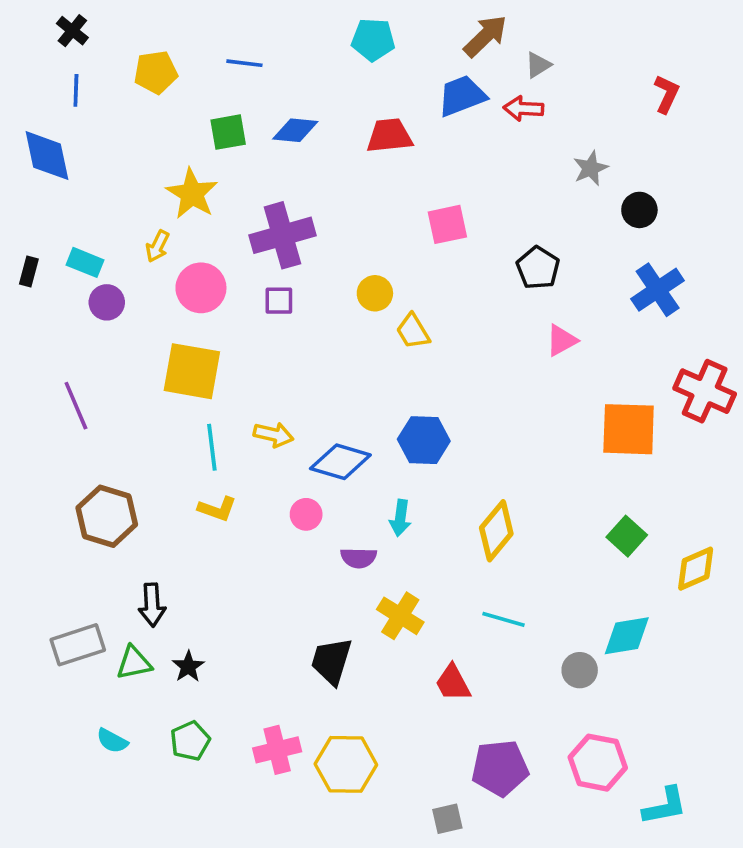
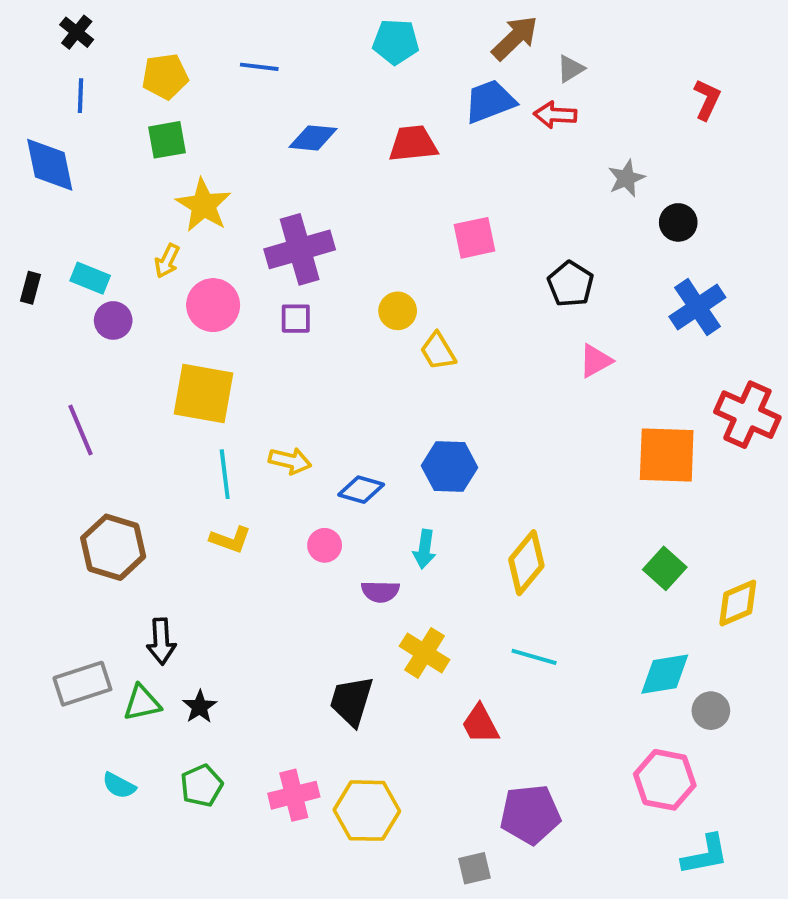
green square: (228, 132) -> (167, 140), moved
blue diamond: (340, 462) -> (361, 490), size x0.7
gray circle: (580, 670) -> (711, 711), moved
pink hexagon: (598, 763) -> (665, 780), moved

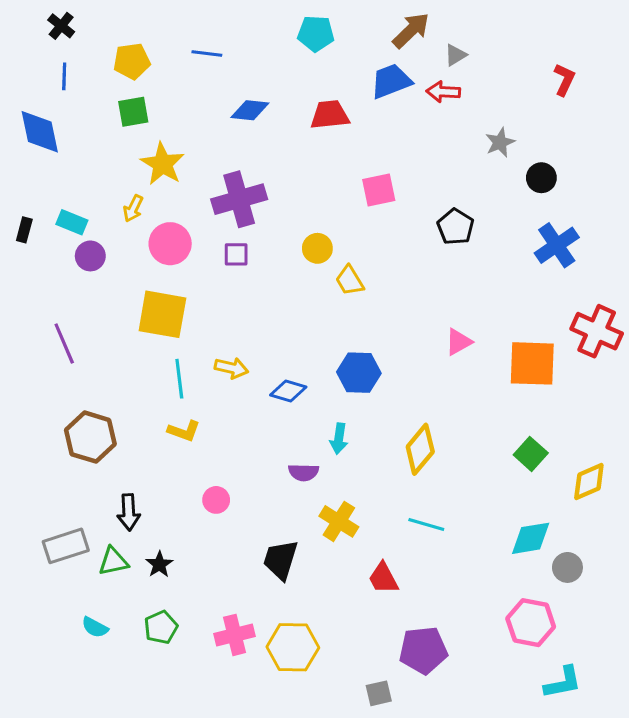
pink triangle: (596, 361) -> (459, 342), moved
pink circle: (325, 545) -> (216, 500), moved

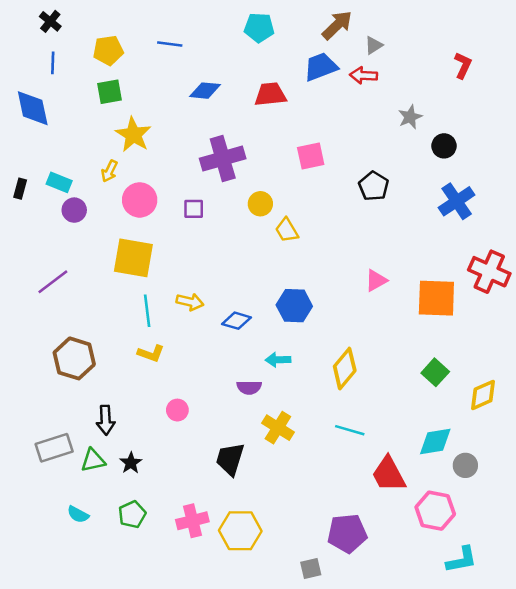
purple cross: (239, 199) -> (223, 158), moved
purple line: (64, 343) -> (53, 282), turned 76
cyan arrow: (339, 439) -> (278, 360), turned 80
red trapezoid: (383, 578) -> (389, 474), moved, size x1.4

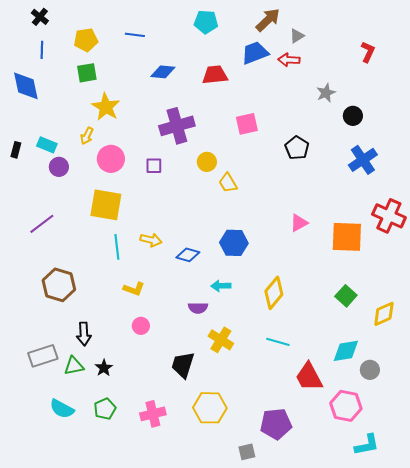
yellow L-shape: (151, 353) -> (134, 289), moved
cyan semicircle: (78, 514) -> (62, 409), size x1.4
yellow hexagon: (240, 531) -> (210, 408), moved

